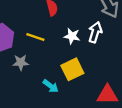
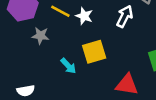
white star: (72, 36) -> (84, 16), moved

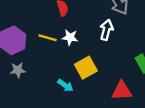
gray star: (40, 36) -> (18, 70), moved

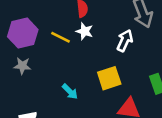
white star: (70, 37) -> (85, 31), moved
yellow square: (86, 68) -> (109, 78), moved

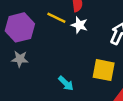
yellow line: (61, 37) -> (56, 18), moved
yellow square: (109, 78) -> (104, 70), turned 30

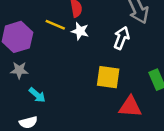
cyan arrow: (66, 83) -> (37, 95), moved

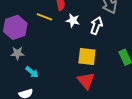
white star: (80, 31) -> (73, 20), moved
red triangle: (130, 107) -> (86, 81), moved, turned 48

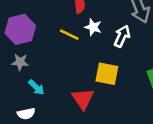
yellow line: (44, 17) -> (69, 35), moved
red triangle: (86, 81) -> (83, 99), moved

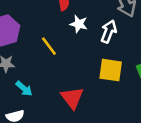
yellow line: (69, 35) -> (49, 46), moved, turned 30
yellow square: (107, 74) -> (111, 70), moved

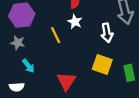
white star: (79, 24) -> (75, 22), moved
white arrow: (109, 32) -> (107, 33), turned 138

